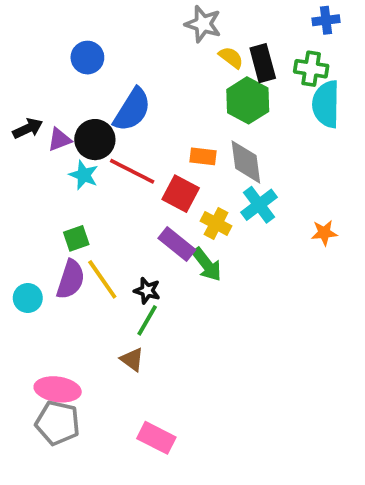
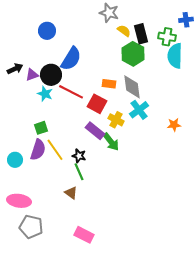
blue cross: (326, 20) -> (186, 20), moved
green line: (147, 320) -> (79, 172), turned -54
pink ellipse: (58, 389) -> (19, 201), moved

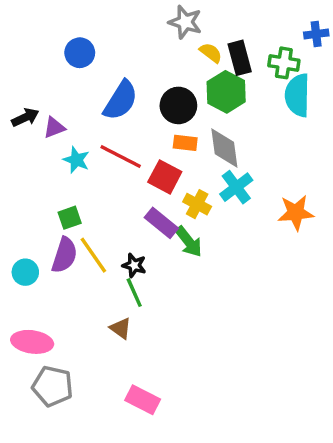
black circle: (51, 75) -> (178, 105), moved
orange star: (174, 125) -> (296, 213), size x1.5

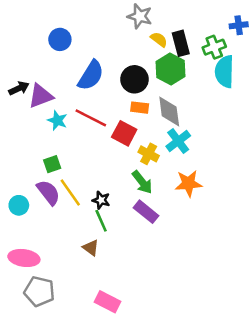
green cross: (284, 63) -> (214, 47), turned -30
purple triangle: (54, 128) -> (41, 96), size x1.5
orange star: (296, 213) -> (188, 183), moved
purple rectangle: (161, 223) -> (146, 212), moved
purple semicircle: (64, 255) -> (48, 192), turned -56

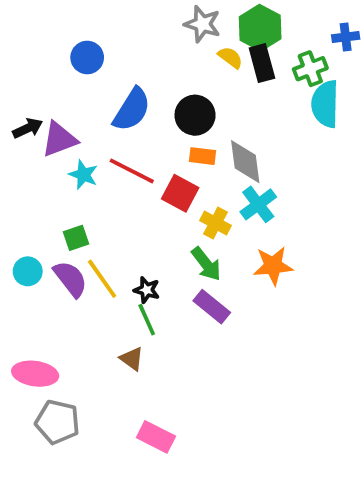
green hexagon: (170, 69) -> (260, 28), moved
cyan circle: (19, 205) -> (28, 271), moved

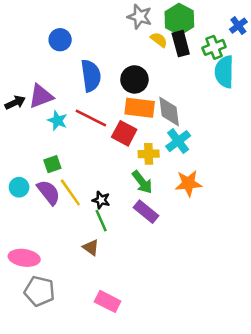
blue cross: (346, 37) -> (238, 26), turned -30
blue semicircle: (132, 110) -> (91, 76), turned -40
black arrow: (28, 128) -> (15, 103), moved
orange rectangle: (202, 156) -> (140, 108), size x1.6
yellow cross: (215, 223) -> (149, 154), turned -30

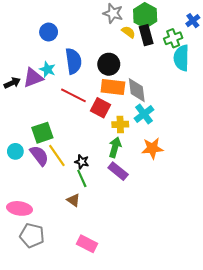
cyan star: (58, 121) -> (48, 69), moved
green square: (52, 164) -> (42, 133), size x1.5
green arrow: (142, 182) -> (115, 147), turned -126

